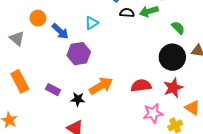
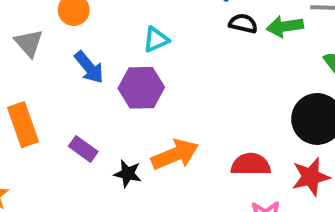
cyan triangle: (92, 23) -> (156, 40), moved
blue arrow: (60, 31) -> (89, 67), moved

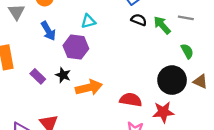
green arrow: (285, 26) -> (162, 25), turned 48
black star: (128, 174) -> (63, 75), moved

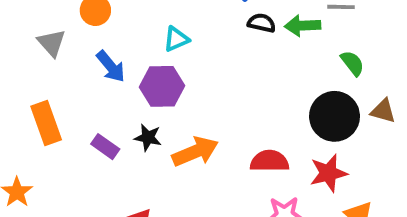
green arrow: (162, 25) -> (303, 26), turned -42

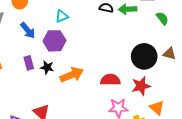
green semicircle: (352, 63) -> (162, 18), moved
purple rectangle: (105, 147) -> (29, 63), moved, turned 40

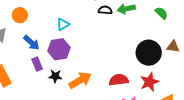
purple rectangle: (29, 63) -> (37, 64), moved

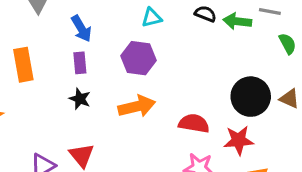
cyan triangle: (63, 24) -> (152, 18), moved
purple hexagon: (59, 49) -> (138, 58), moved
black star: (55, 76) -> (80, 99), moved

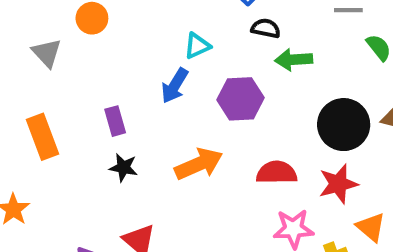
green arrow: (237, 21) -> (294, 60), moved
blue arrow: (81, 29) -> (175, 86), moved, turned 72
purple hexagon: (138, 58) -> (240, 99), moved

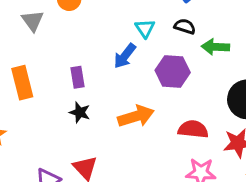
black semicircle: (266, 28) -> (185, 26), moved
cyan triangle: (197, 46) -> (145, 28), turned -45

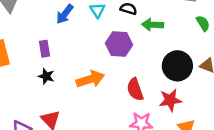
blue arrow: (125, 56) -> (65, 14), moved
red semicircle: (193, 129) -> (135, 89), turned -115

